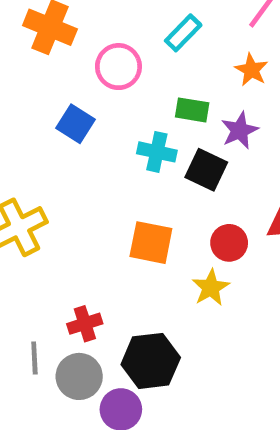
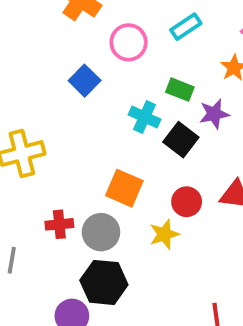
red cross: (85, 324) -> (59, 224), moved
gray circle: (79, 376) -> (101, 232), moved

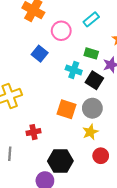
red circle: (187, 202) -> (101, 156), moved
gray circle: (101, 232) -> (92, 108), moved

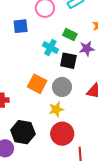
blue square: (40, 54) -> (21, 26), turned 35
black square: (94, 80) -> (68, 61), turned -30
red circle: (101, 156) -> (62, 134), size x1.5

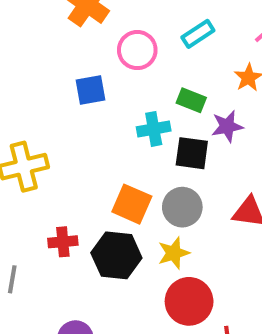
cyan cross: (50, 47) -> (154, 129), turned -35
black hexagon: (23, 132) -> (116, 255), moved

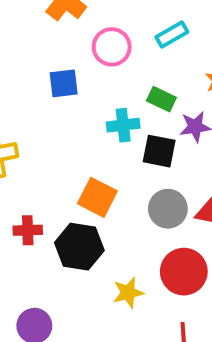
gray circle: (182, 207) -> (168, 209), moved
yellow star: (174, 253) -> (128, 293), moved
red circle: (189, 301) -> (184, 272), moved

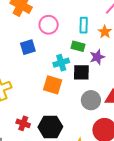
cyan rectangle: (172, 35) -> (84, 25), moved, turned -49
orange square: (97, 197) -> (53, 85), moved
red cross: (28, 230) -> (23, 123), turned 32

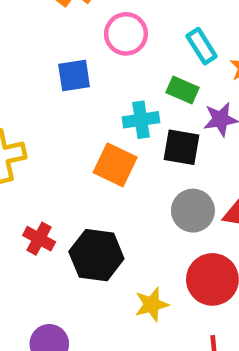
cyan rectangle: (84, 25) -> (202, 46), turned -42

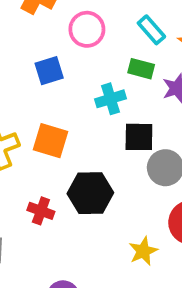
black square: (181, 147) -> (139, 137), moved
orange square: (115, 165) -> (51, 141), moved
black hexagon: (96, 255) -> (90, 193), moved

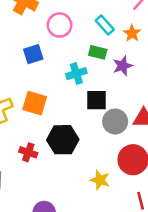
yellow star: (143, 251) -> (100, 180), turned -30

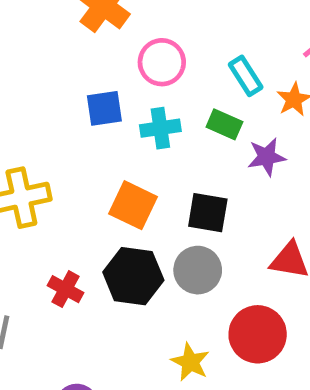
cyan cross: (76, 74) -> (160, 128), moved
orange square: (35, 103) -> (133, 205), moved
gray circle: (115, 122) -> (198, 270), moved

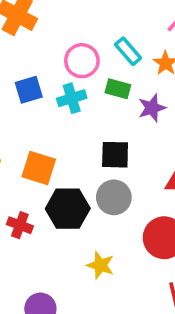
pink circle: (162, 62) -> (82, 61), moved
orange square: (133, 205) -> (39, 168), moved
yellow star: (190, 362) -> (100, 265), moved

